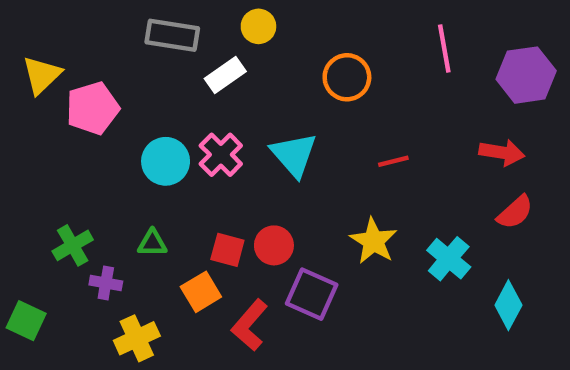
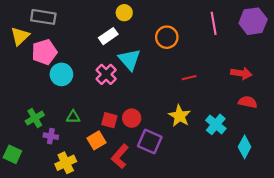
gray rectangle: (172, 35) -> (43, 17), moved
purple hexagon: (526, 75) -> (253, 21), moved
cyan triangle: (294, 155) -> (130, 60), moved
cyan circle: (166, 161) -> (61, 74), moved
red semicircle: (515, 212) -> (248, 102), turned -126

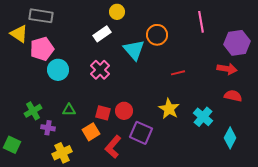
purple hexagon: (253, 21) -> (237, 43), moved
yellow triangle: (20, 36) -> (19, 34), turned -42
cyan triangle: (130, 60) -> (134, 50), moved

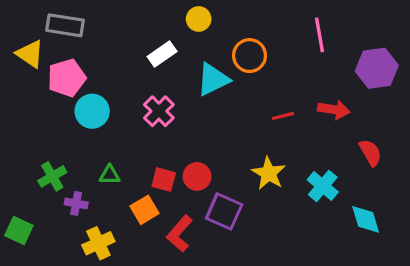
yellow circle: (117, 12) -> (199, 19), moved
cyan triangle: (134, 50) -> (213, 79), turned 45
red arrow: (227, 69) -> (334, 110), moved
red semicircle: (233, 96) -> (370, 153), turned 48
cyan diamond: (230, 138) -> (366, 219), turned -45

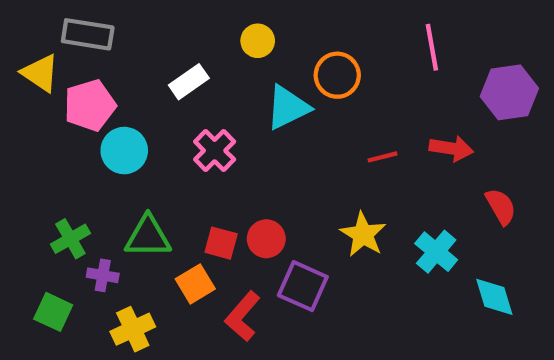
yellow circle: (199, 19) -> (258, 41), moved
white rectangle: (162, 54) -> (189, 82), moved
green triangle: (110, 175) -> (148, 237), size x1.6
green square: (19, 230) -> (53, 312), moved

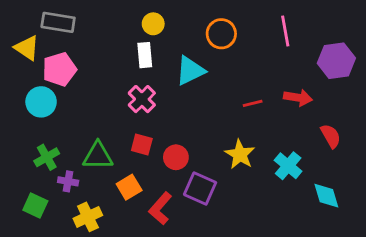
yellow circle: (258, 41) -> (153, 24), moved
orange circle: (337, 75) -> (221, 34), moved
white rectangle: (189, 82) -> (145, 55), moved, turned -60
cyan circle: (124, 151) -> (41, 102), moved
red square: (221, 243) -> (142, 144), moved

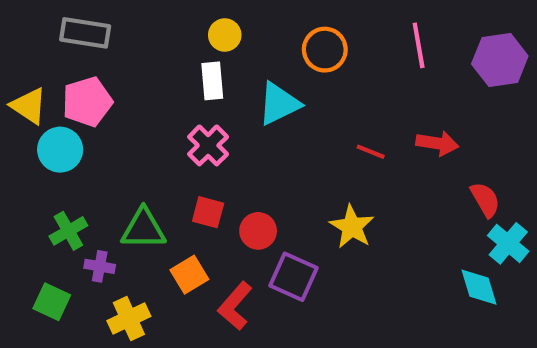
yellow triangle: (27, 48) -> (29, 106), moved
purple hexagon: (336, 61) -> (500, 60), moved
red line: (253, 103) -> (371, 152), turned 36
cyan cross: (288, 166) -> (508, 243), moved

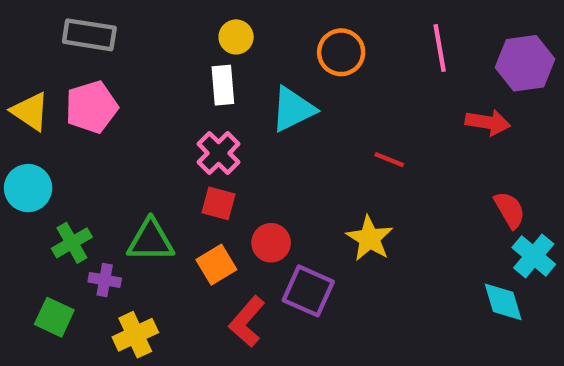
red arrow: (437, 143) -> (488, 122), moved
cyan circle: (60, 150) -> (28, 188), moved
red square: (208, 212) -> (219, 203), moved
orange square: (189, 275) -> (216, 265), moved

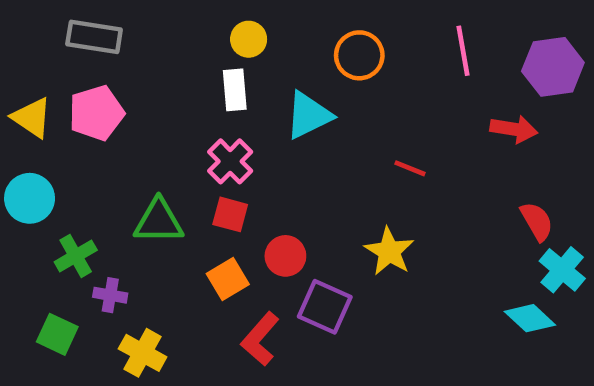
green triangle: (151, 241) -> (159, 221), moved
cyan diamond: (503, 302) -> (530, 318), turned -30
yellow cross: (135, 335) -> (143, 353), turned -36

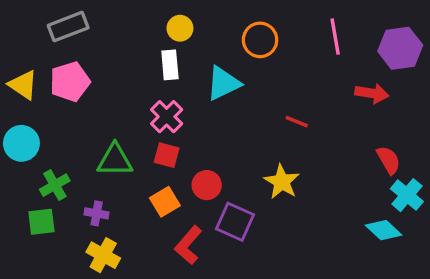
gray rectangle: (94, 37) -> (68, 27), turned -30
purple cross: (110, 295) -> (97, 213), moved
green square: (57, 334) -> (41, 222), moved, turned -32

